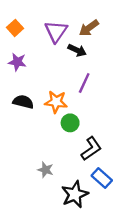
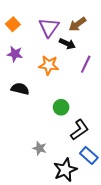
purple line: (84, 83) -> (86, 64), moved
orange star: (56, 102) -> (49, 65), moved

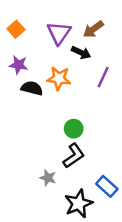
black semicircle: (20, 89) -> (32, 88), moved
black L-shape: (80, 130) -> (74, 156), moved

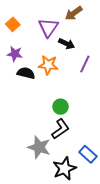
brown arrow: (93, 29) -> (74, 13), moved
gray star: (48, 178) -> (39, 147), size x1.6

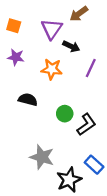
orange square: (13, 24) -> (14, 26), turned -32
black semicircle: (26, 73) -> (28, 100), moved
black L-shape: (60, 129) -> (86, 124), moved

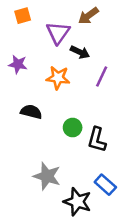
orange square: (14, 26) -> (23, 16), moved, turned -32
black L-shape: (86, 124) -> (97, 140), turned 140
black star: (69, 180) -> (77, 202), turned -30

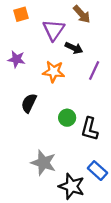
brown arrow: (88, 16) -> (82, 14), turned -96
black semicircle: (31, 112) -> (29, 103), turned -78

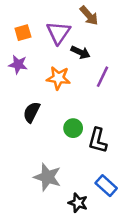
orange square: (21, 14) -> (23, 33), moved
black star: (72, 186) -> (78, 203), size x0.7

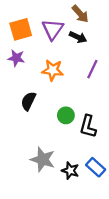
orange square: (23, 33) -> (21, 29), size x1.5
black arrow: (80, 52) -> (78, 37), moved
black star: (78, 203) -> (70, 171), moved

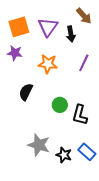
brown arrow: (80, 14) -> (84, 16), moved
black arrow: (78, 37) -> (71, 34), turned 56

